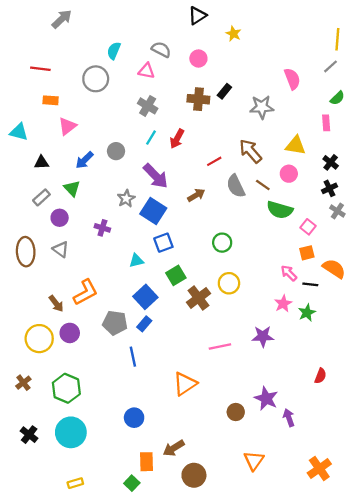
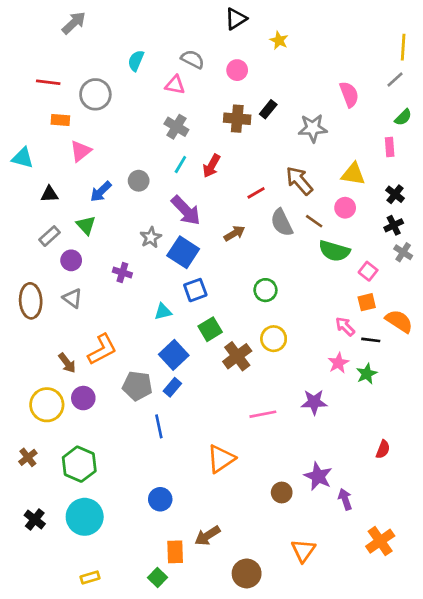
gray circle: (96, 79) -> (95, 94), moved
orange cross: (319, 468) -> (380, 541), moved
brown circle: (194, 475) -> (247, 573), moved

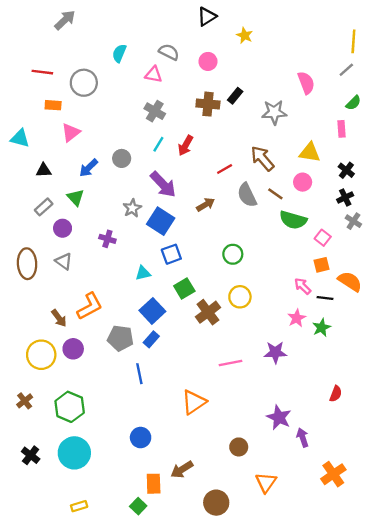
brown circle: (282, 492) -> (239, 447), moved

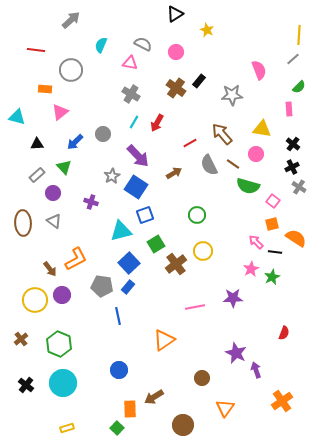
gray arrow: (65, 20) -> (71, 20), moved
red line: (42, 72) -> (36, 50), moved
brown cross: (208, 104) -> (176, 88), turned 30
cyan triangle: (143, 273) -> (121, 231), size x1.6

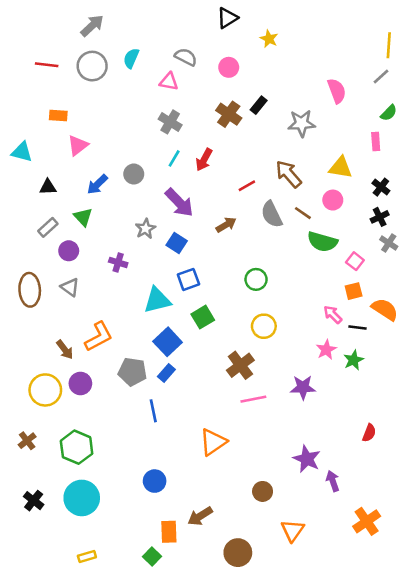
gray circle: (71, 70) -> (92, 66), moved
blue square: (136, 187) -> (177, 243), size x0.7
brown cross: (176, 264) -> (240, 365), moved

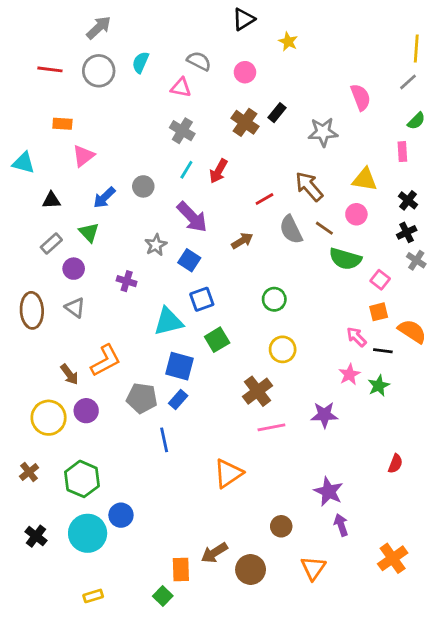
blue square: (168, 342) -> (179, 366), turned -32
blue circle: (155, 481) -> (121, 515), moved
purple arrow: (333, 481) -> (341, 525), moved
brown circle: (238, 553) -> (251, 569), moved

